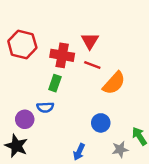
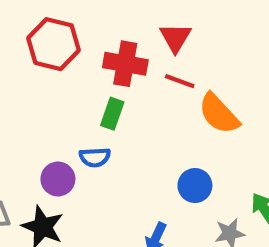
orange semicircle: (114, 83) -> (219, 114), turned 95

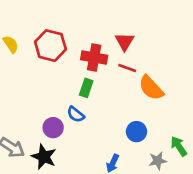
blue semicircle: (95, 157) -> (76, 114), turned 42

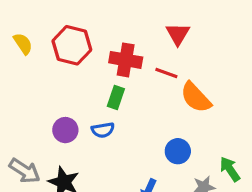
red triangle: (125, 42) -> (178, 34), moved
blue semicircle: (76, 114) -> (103, 130), turned -48
purple circle: (53, 128) -> (65, 130), moved

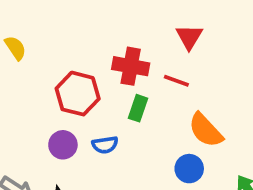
red hexagon: (72, 45) -> (78, 94), moved
green rectangle: (116, 97) -> (138, 108), moved
orange semicircle: (196, 97) -> (206, 130), moved

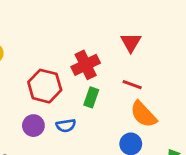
red cross: (131, 66) -> (86, 65), turned -36
red line: (176, 81) -> (132, 85), moved

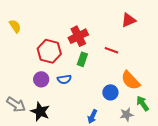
red triangle: (131, 42) -> (129, 20), moved, turned 35
orange semicircle: (143, 114) -> (131, 80), moved

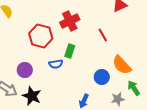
red line: (111, 50) -> (103, 35), turned 40
green rectangle: (82, 59) -> (70, 51), moved
purple circle: (41, 79) -> (25, 70), moved

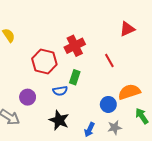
orange semicircle: (122, 65) -> (129, 92), turned 115
black star: (32, 96) -> (59, 120), moved
gray star: (118, 99) -> (115, 128), moved

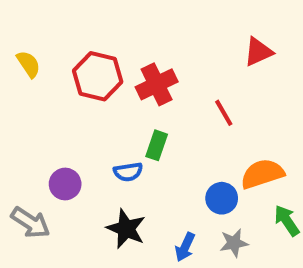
red hexagon: (44, 61) -> (98, 76), moved

